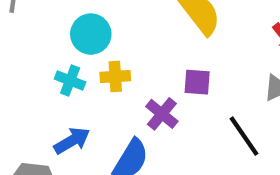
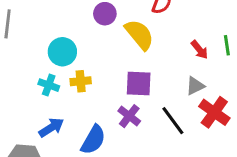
purple square: (197, 82) -> (139, 83), size x1.4
purple cross: (162, 114) -> (129, 116), moved

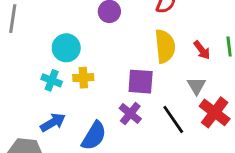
yellow semicircle: (139, 35) -> (165, 46), moved, turned 32
gray triangle: (195, 86) -> (196, 86), turned -36

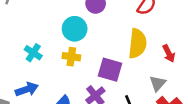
cyan circle: (66, 48) -> (75, 29), moved
yellow cross: (83, 78) -> (71, 57), moved

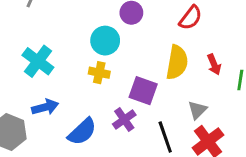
cyan cross: (33, 53) -> (38, 61), moved, size x1.5
red arrow: (169, 53) -> (214, 64), moved

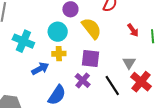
cyan cross: (38, 61) -> (23, 41), moved
yellow semicircle: (177, 62) -> (91, 28), moved, turned -35
blue arrow: (45, 107) -> (40, 69), moved

